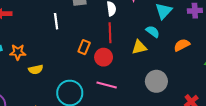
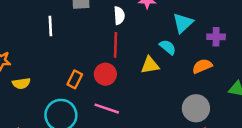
purple cross: (195, 11) -> (216, 37), moved
orange rectangle: (84, 47) -> (75, 79), moved
gray circle: (156, 81) -> (196, 108), moved

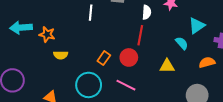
yellow triangle: (150, 65) -> (167, 66), moved

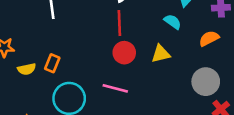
red circle: (129, 57) -> (124, 53), moved
orange rectangle: (104, 58) -> (52, 63), moved

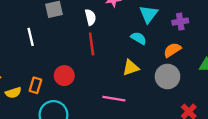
red circle: (124, 53) -> (64, 76), moved
gray circle: (206, 82) -> (167, 77), moved
pink line: (115, 88) -> (114, 99), moved

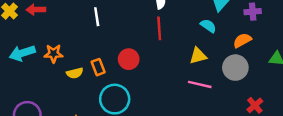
orange rectangle: (35, 85) -> (98, 67), turned -42
pink line: (114, 99) -> (200, 84), moved

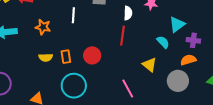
purple cross: (253, 12) -> (193, 40), moved
orange star: (54, 54) -> (43, 27), moved
yellow triangle: (198, 56) -> (149, 65), turned 42
pink line: (200, 84) -> (128, 89), moved, turned 36

